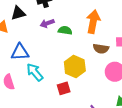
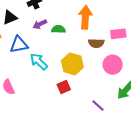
blue triangle: (20, 52) -> (19, 45), moved
cyan arrow: (35, 72) -> (39, 62), moved

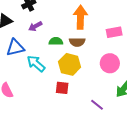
green semicircle: (58, 29) -> (56, 41), moved
brown semicircle: (96, 43) -> (77, 42), moved
red square: (64, 87) -> (62, 88), turned 32

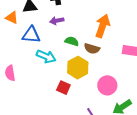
pink circle: (110, 63) -> (107, 85), moved
cyan arrow: (36, 64) -> (46, 56), turned 144

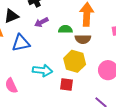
green semicircle: (72, 41) -> (65, 29), moved
cyan arrow: (46, 56) -> (43, 71), moved

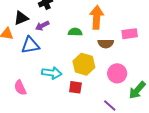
purple arrow: (41, 22) -> (42, 26), moved
brown semicircle: (83, 39) -> (106, 44), moved

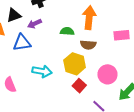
brown semicircle: (106, 44) -> (88, 45), moved
red square: (75, 87) -> (79, 86), moved, turned 32

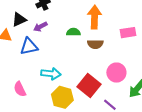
yellow hexagon: (75, 64) -> (62, 97), moved
red square: (79, 86) -> (89, 85), size x1.6

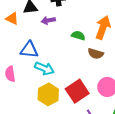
blue triangle: (29, 46) -> (29, 50), moved

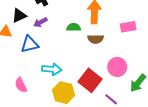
blue triangle: (29, 50) -> (30, 44), moved

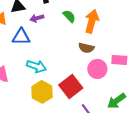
green semicircle: (74, 27) -> (69, 16), moved, turned 32
pink rectangle: (128, 27) -> (119, 60), moved
pink circle: (117, 67) -> (97, 69), moved

